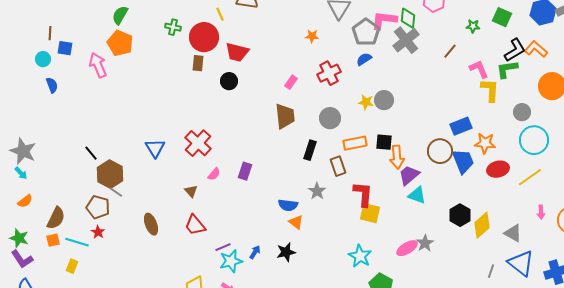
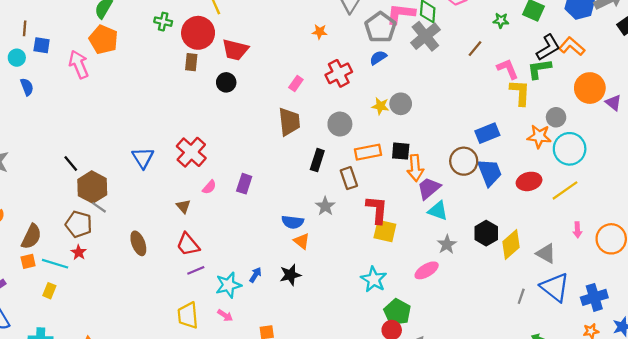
orange star: (485, 143) -> (539, 136), moved
gray star: (425, 243) -> (447, 244), moved
purple line: (223, 247) -> (196, 270), moved

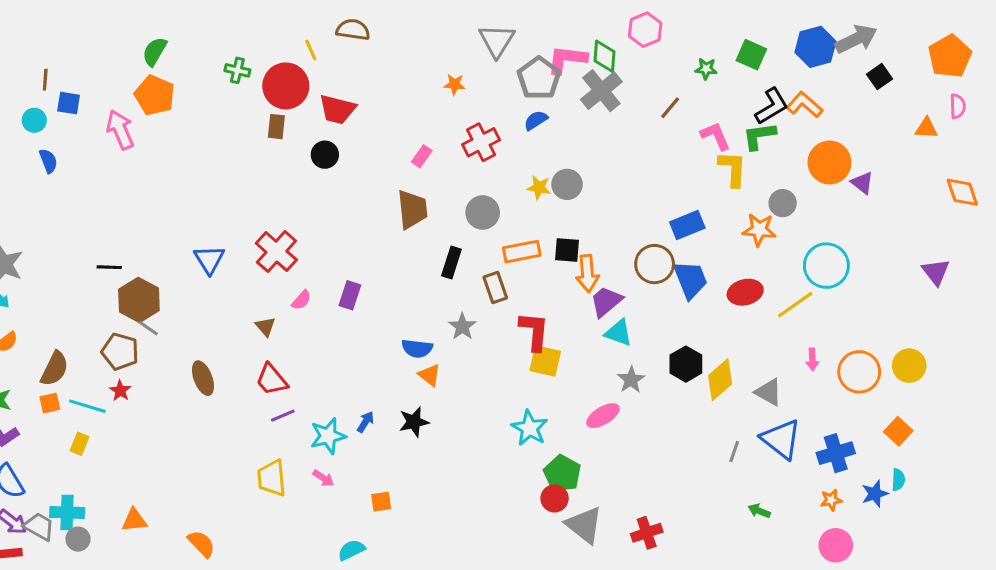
cyan circle: (570, 149) -> (826, 266), moved
black line: (71, 163) -> (109, 267), turned -48

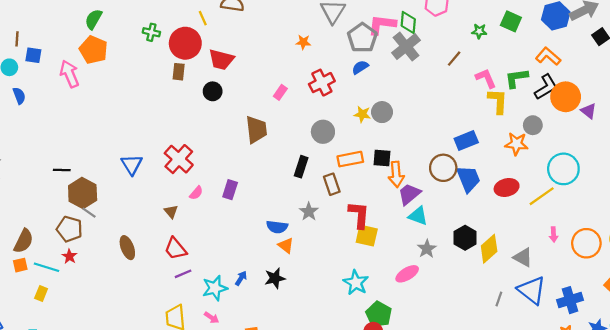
black L-shape: (772, 106) -> (546, 87), moved
brown trapezoid: (412, 209) -> (256, 130), moved

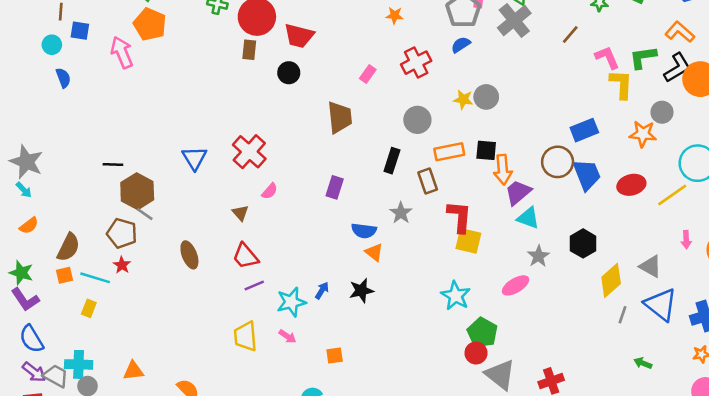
purple rectangle: (230, 190) -> (335, 187), moved
yellow diamond: (489, 249) -> (611, 280), moved

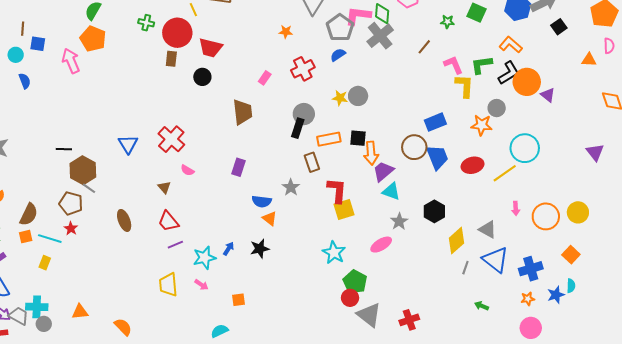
black rectangle: (392, 161) -> (298, 128), moved
pink semicircle: (270, 191) -> (187, 170), turned 80
yellow square: (468, 241) -> (344, 209), turned -30

